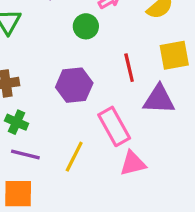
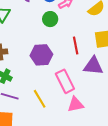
yellow line: (74, 157) -> (40, 99), turned -60

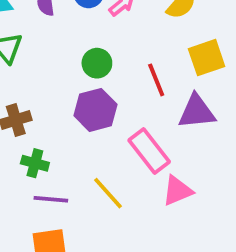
green circle: (50, 19) -> (97, 63), moved

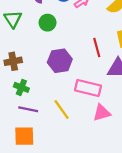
green circle: (97, 63) -> (48, 23), moved
pink rectangle: (149, 151) -> (88, 88), turned -45

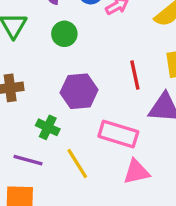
green cross: (21, 87) -> (48, 127), moved

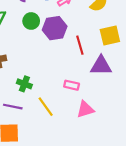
purple hexagon: (79, 91) -> (55, 28), moved
pink rectangle: (118, 134) -> (72, 85), size x0.6

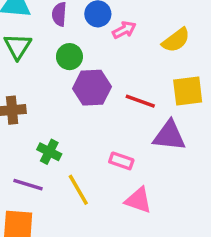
purple hexagon: (55, 28) -> (92, 88), moved
red line: (80, 45) -> (140, 101), turned -60
pink triangle: (85, 109) -> (138, 200), turned 30

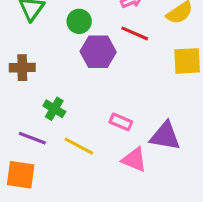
red line: (140, 101) -> (135, 33), moved
purple triangle: (169, 136) -> (165, 136), moved
yellow line: (78, 190) -> (79, 146), turned -36

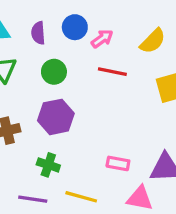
purple hexagon: (98, 52) -> (56, 117), moved

